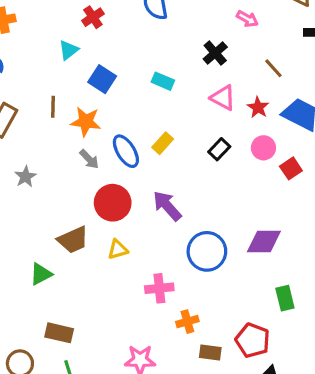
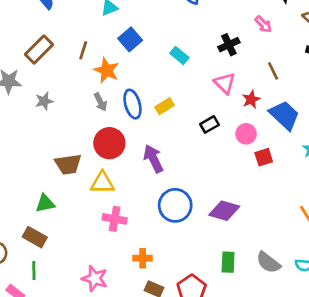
yellow triangle: (118, 250) -> (102, 183), size x1.4
green triangle: (41, 274) -> (45, 203), moved
pink cross: (159, 288) -> (115, 219), moved

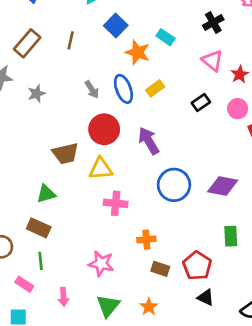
orange star: (107, 70) -> (137, 52), moved

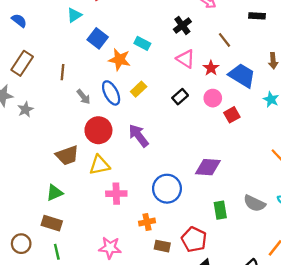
brown line: (71, 40) -> (63, 72), moved
gray star: (36, 94) -> (25, 109), moved
blue circle: (174, 185) -> (167, 189), moved

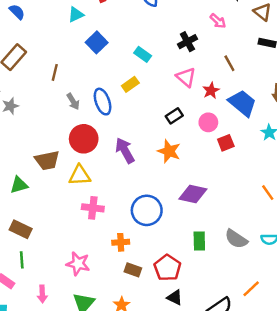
orange star: (119, 60) -> (169, 151), moved
yellow rectangle: (139, 89) -> (130, 84), moved
green triangle: (55, 193) -> (19, 185), moved

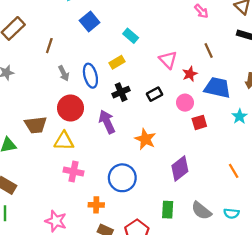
black cross: (187, 42) -> (121, 92), moved
blue trapezoid: (242, 103) -> (217, 88), turned -32
orange star: (169, 151) -> (145, 139), moved
purple diamond: (193, 194) -> (180, 168), moved, turned -55

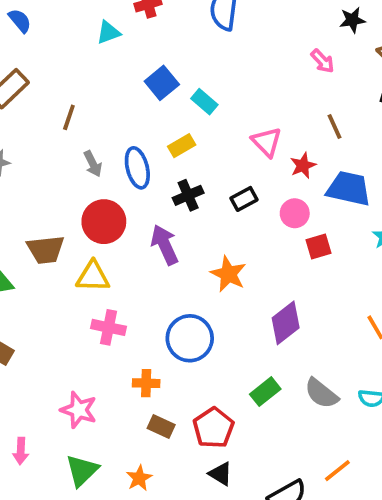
blue square: (90, 21) -> (162, 83), moved
green rectangle: (168, 210) -> (265, 392), turned 48

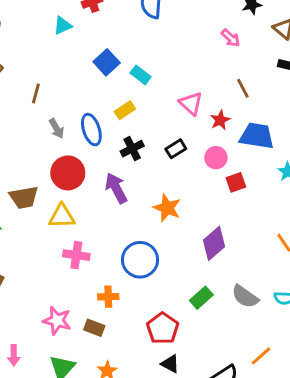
brown rectangle: (161, 426) -> (94, 328), moved

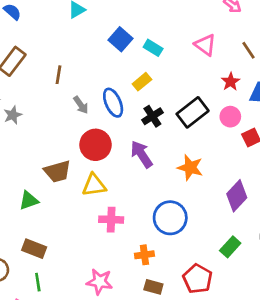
pink triangle: (191, 103) -> (205, 45), moved
black rectangle: (176, 149) -> (193, 112), size x1.6
brown rectangle: (94, 328) -> (153, 287), moved

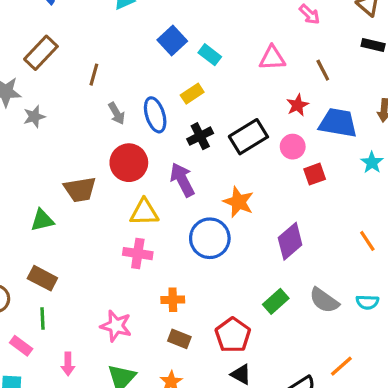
pink triangle: (205, 45) -> (272, 58), turned -45
yellow triangle: (94, 185) -> (144, 212), moved
blue circle: (170, 218) -> (210, 238), moved

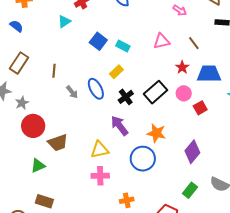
red circle: (129, 163) -> (33, 126), moved

